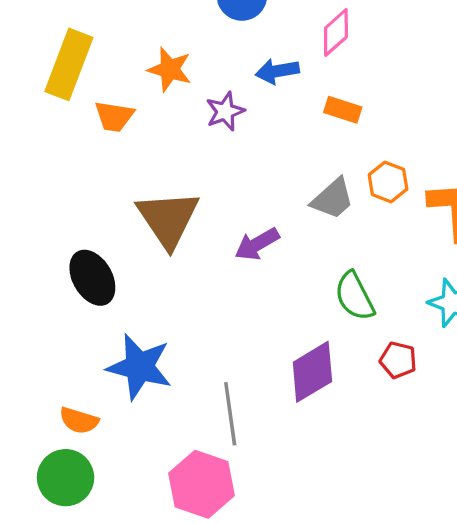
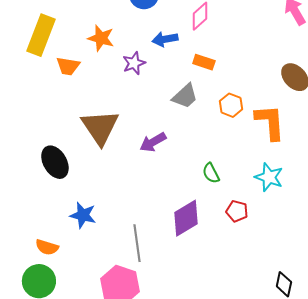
gray trapezoid: (333, 199) -> (185, 96), moved
green semicircle: (354, 296) -> (211, 173), size x0.7
blue star: (139, 367) -> (83, 215), size x0.7

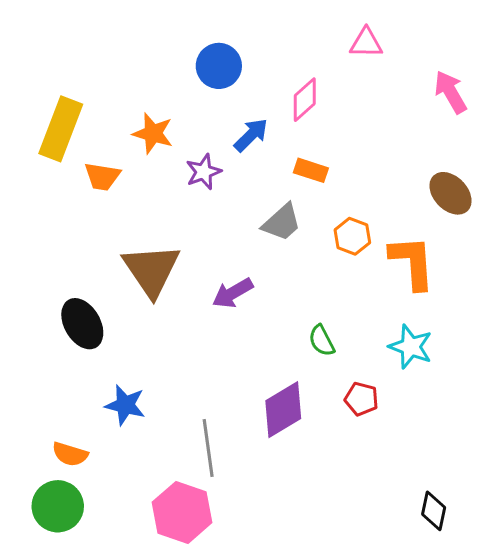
blue arrow: (165, 39) -> (251, 135), turned 145

